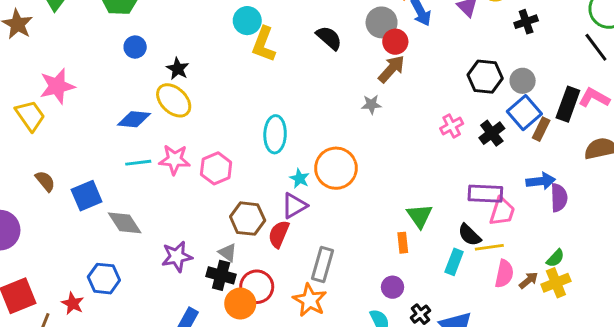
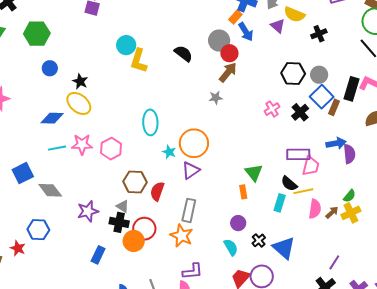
purple triangle: (294, 206) -> (191, 170), moved

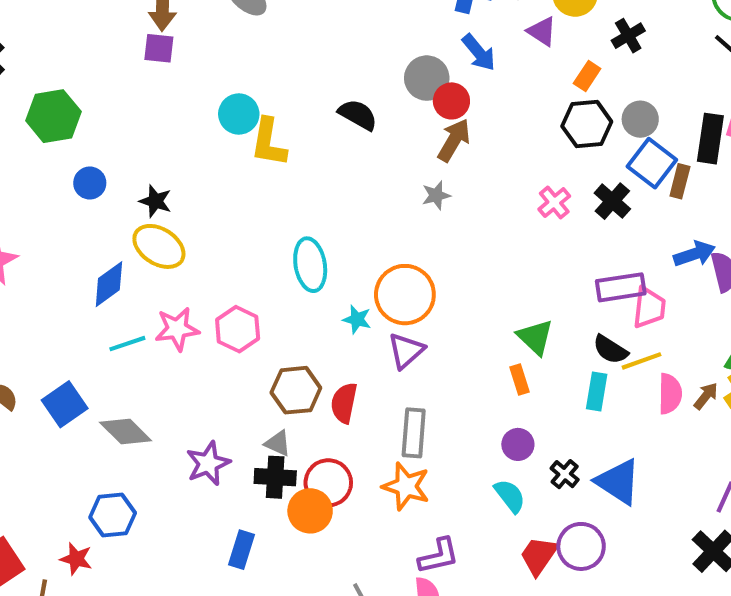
orange rectangle: (235, 17) -> (587, 76), moved
blue diamond: (52, 118) -> (109, 284), turned -30

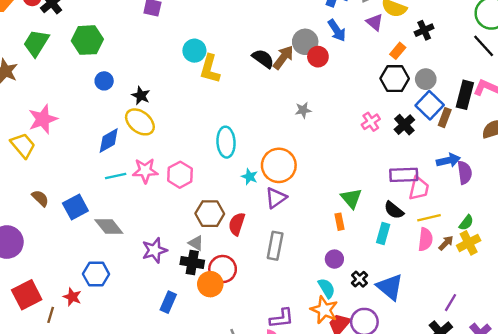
brown arrow: (454, 140) -> (283, 57), moved
yellow line: (641, 361) -> (429, 218), moved
orange star: (406, 486) -> (324, 310), moved

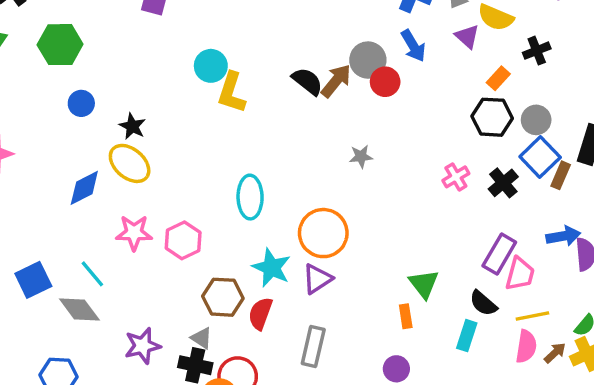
purple rectangle: (404, 175) -> (499, 254), turned -60
cyan line: (116, 176) -> (92, 274), moved, turned 60
cyan star: (250, 177) -> (271, 268), moved, size x1.6

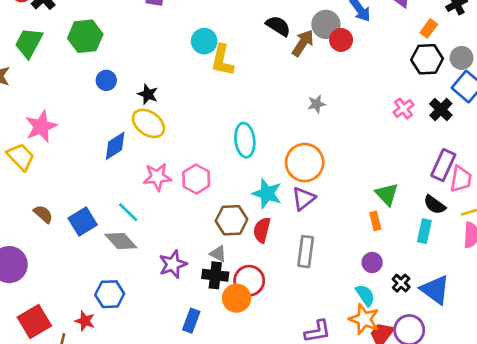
black semicircle: (307, 81) -> (278, 26), moved
gray star: (361, 156) -> (317, 104), moved

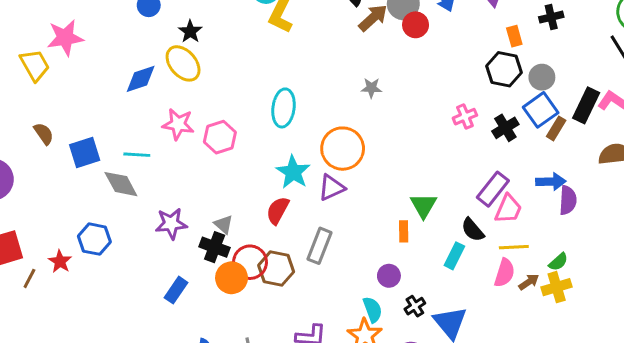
orange rectangle: (429, 28) -> (514, 36), turned -66
cyan line: (128, 212) -> (137, 155), turned -55
brown hexagon: (232, 220) -> (276, 269), moved

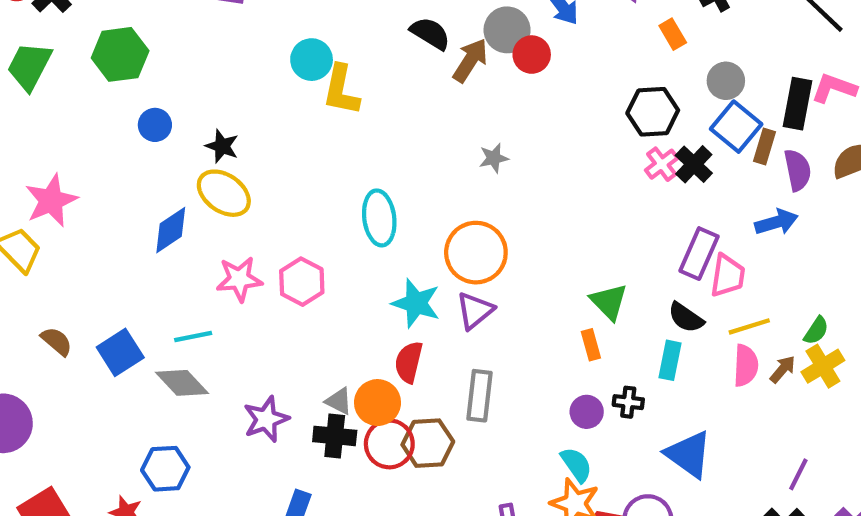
black hexagon: (504, 69) -> (653, 112), moved
pink cross: (465, 117) -> (662, 164), moved
purple semicircle: (568, 200) -> (797, 170), moved
orange circle: (232, 278) -> (378, 403), moved
black cross: (415, 306) -> (628, 402), moved, turned -36

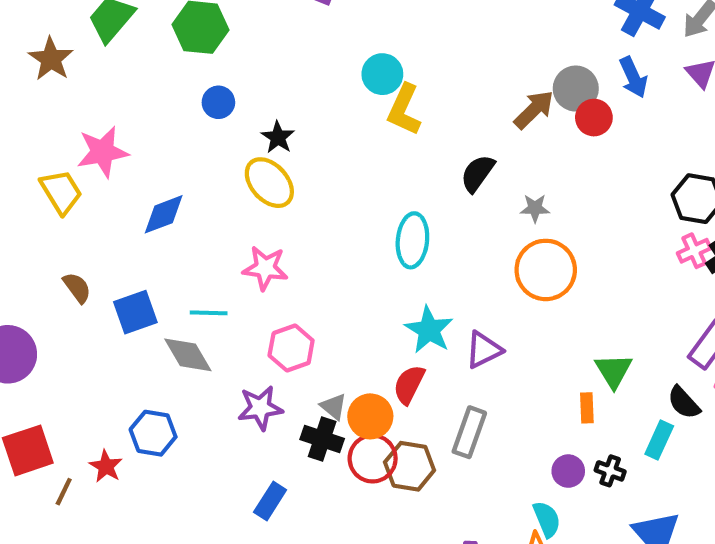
black semicircle: (430, 33) -> (478, 173), moved, turned -99
blue diamond: (171, 230) -> (164, 214), moved
orange circle: (476, 253) -> (546, 270), moved
pink hexagon: (302, 282) -> (291, 348), moved

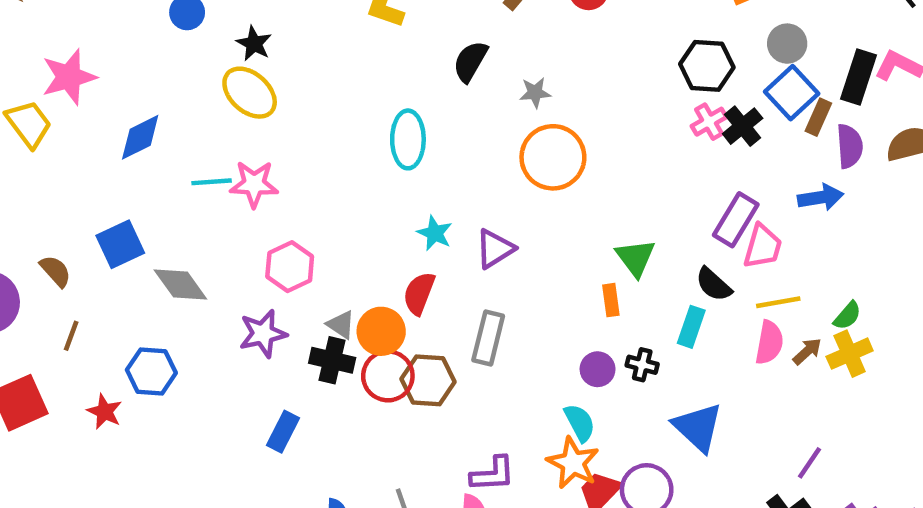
brown semicircle: (77, 288) -> (55, 271), moved
cyan line: (209, 313) -> (212, 182), moved
cyan star: (429, 330) -> (435, 233), size x0.7
brown line: (64, 492) -> (71, 336), moved

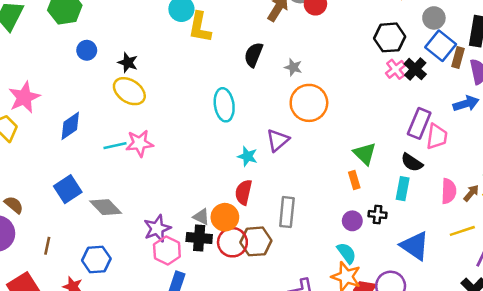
gray star: (535, 93) -> (293, 67), turned 30
purple triangle: (495, 249) -> (278, 140), moved
pink hexagon: (290, 267) -> (167, 251), moved
brown semicircle: (55, 271) -> (14, 205), moved
yellow line: (778, 302) -> (462, 231), moved

